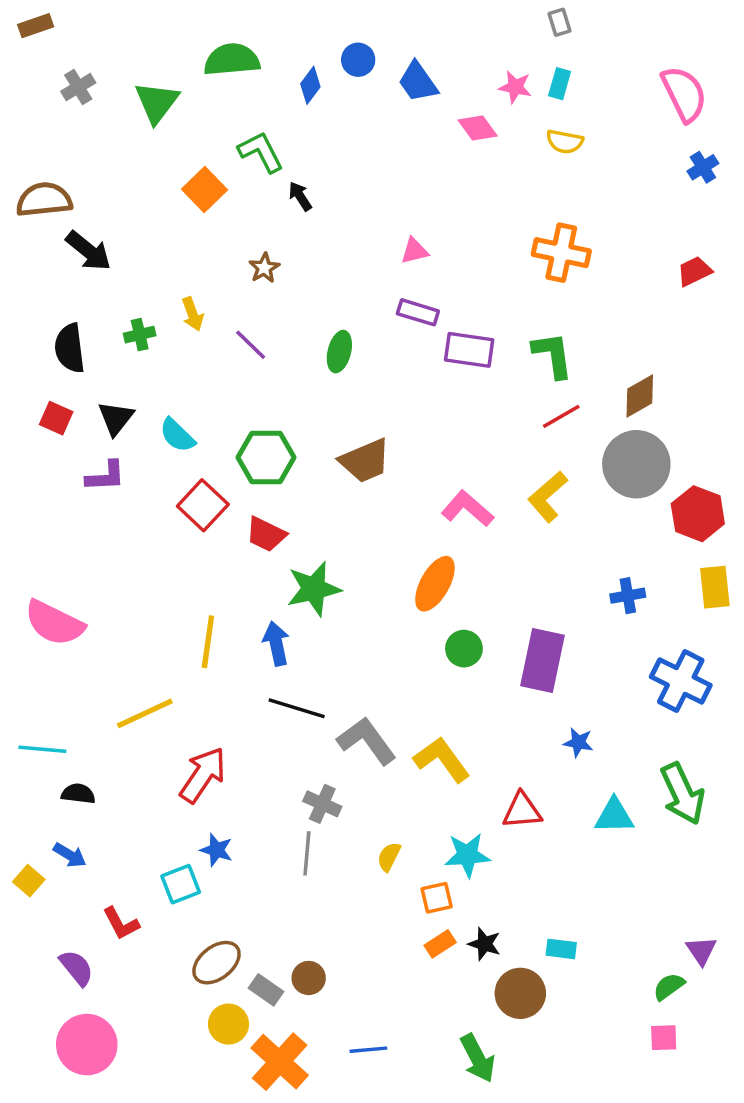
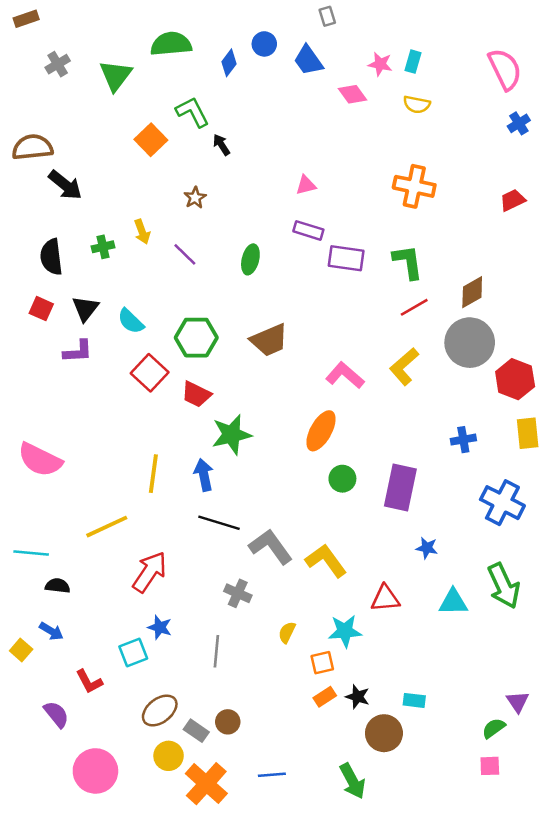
gray rectangle: (560, 22) -> (327, 16), moved
gray line: (307, 853) -> (216, 651), moved
pink circle: (87, 1045) -> (95, 771), moved

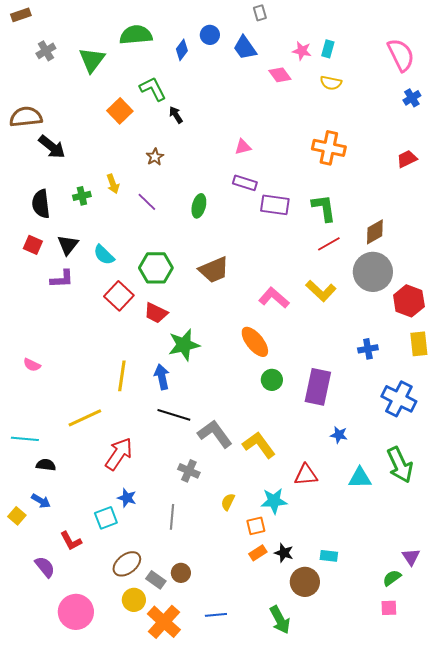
yellow L-shape: (404, 367) -> (321, 291), turned -96
orange ellipse: (321, 431) -> (255, 342), turned -68
pink semicircle: (40, 460) -> (32, 365), size x0.5

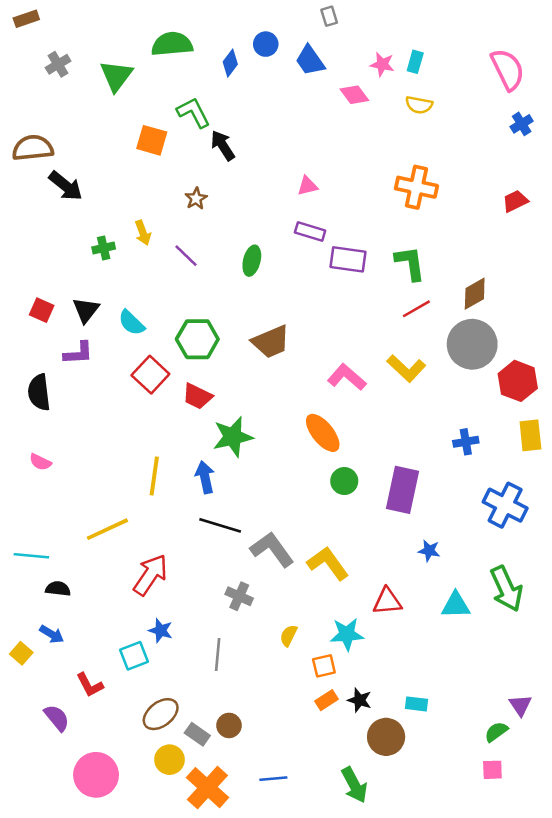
orange square: (120, 111) -> (152, 140), turned -30
black arrow: (176, 115) -> (223, 145), size x1.4
black semicircle: (41, 204) -> (39, 392), moved

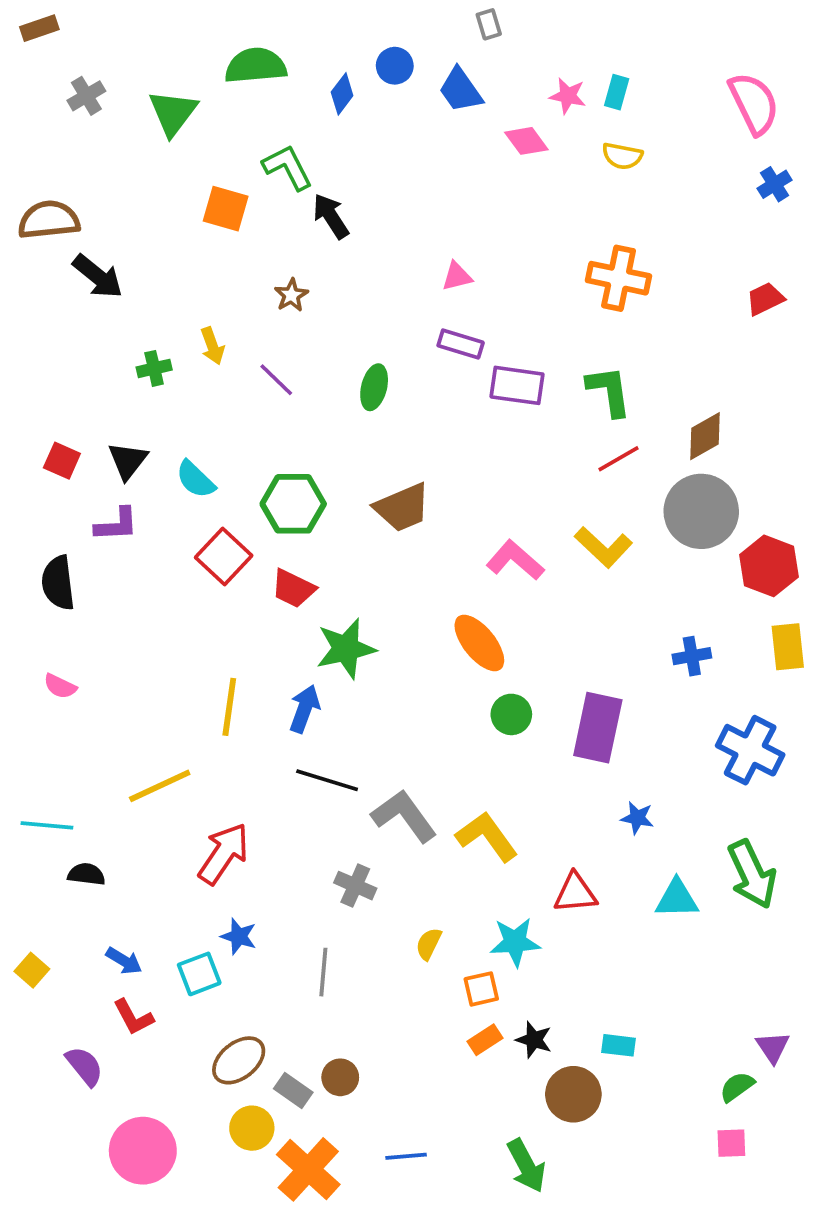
blue arrow: (205, 477) -> (304, 709), turned 32
blue arrow: (52, 634) -> (124, 961), moved

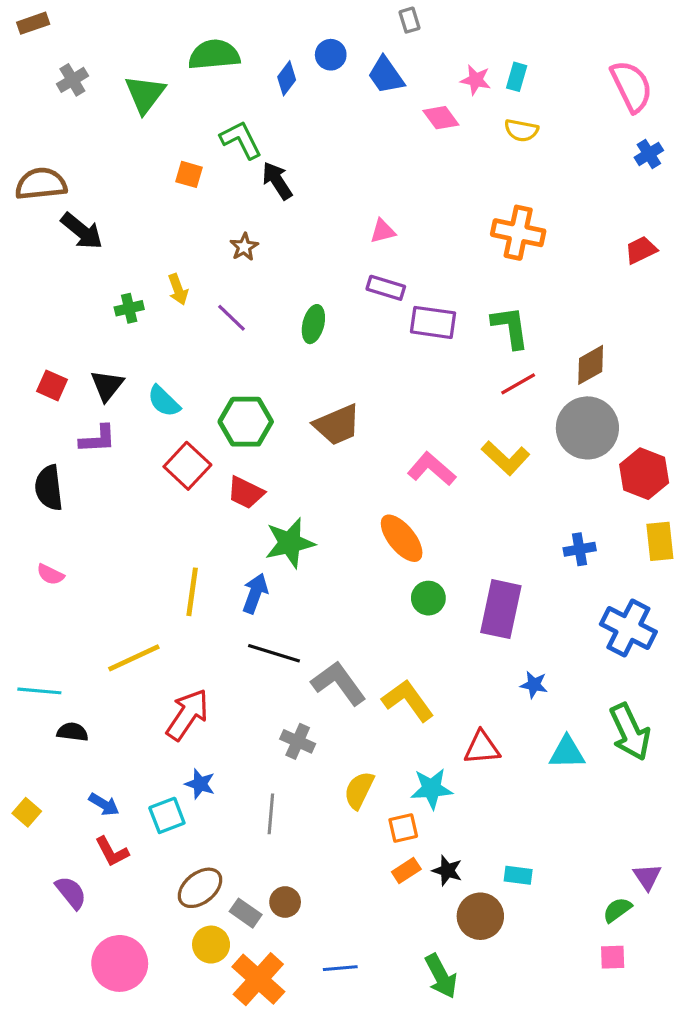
orange square: (226, 209) -> (189, 174), size x0.7
yellow semicircle: (429, 944) -> (359, 790), size x1.4

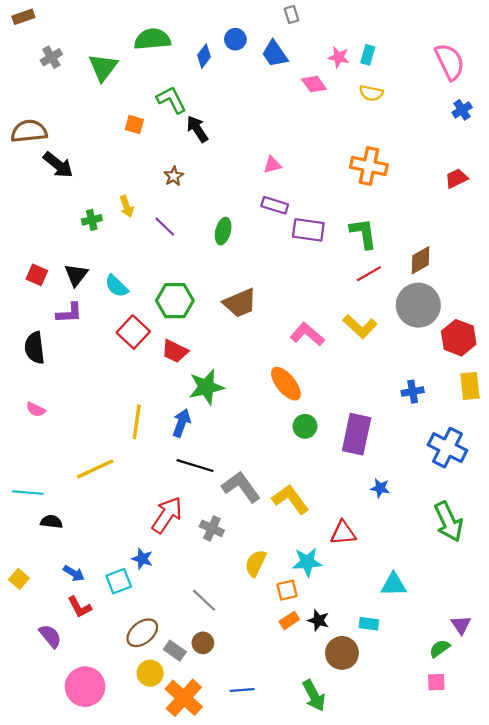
red arrow: (187, 715) -> (167, 515), moved
cyan triangle: (567, 752) -> (394, 585), moved
gray line: (271, 814) -> (204, 600), moved, turned -52

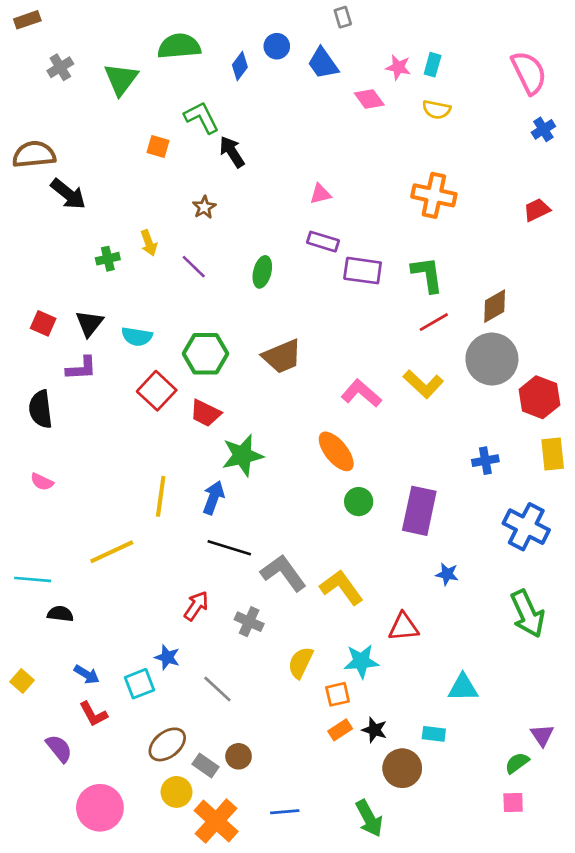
cyan semicircle: (116, 286) -> (137, 337), turned -35
red arrow: (167, 515) -> (196, 606), size x0.7
gray line: (204, 600) -> (217, 689), moved

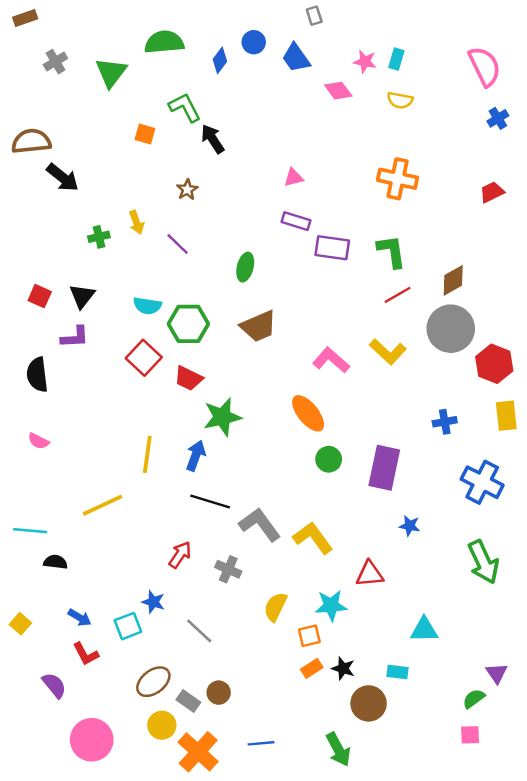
green ellipse: (262, 272) -> (245, 267), moved
cyan semicircle: (137, 337) -> (147, 306), moved

